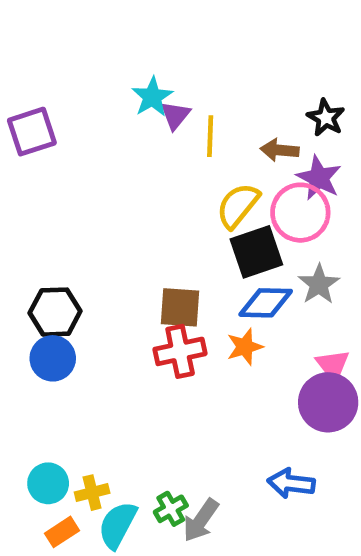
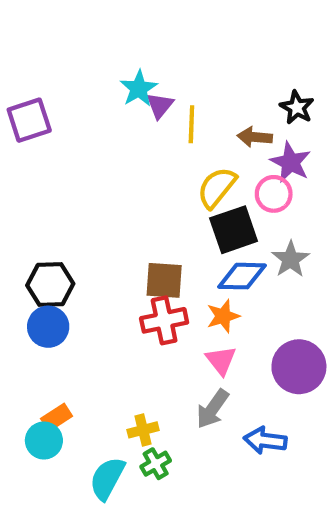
pink circle: (300, 213) -> (274, 194), size x0.7
pink triangle: (333, 365) -> (221, 360), moved
yellow cross: (92, 493) -> (143, 430), moved
gray arrow: (201, 520) -> (213, 409), moved
orange rectangle: (62, 532) -> (57, 417), moved

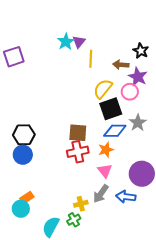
purple triangle: (160, 105) -> (79, 42), moved
yellow cross: (143, 430) -> (81, 204), moved
blue arrow: (265, 440) -> (126, 197), moved

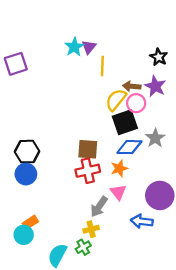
brown arrow: (121, 65) -> (132, 86), moved
pink circle: (130, 92) -> (136, 103), moved
gray arrow: (101, 194) -> (99, 207), moved

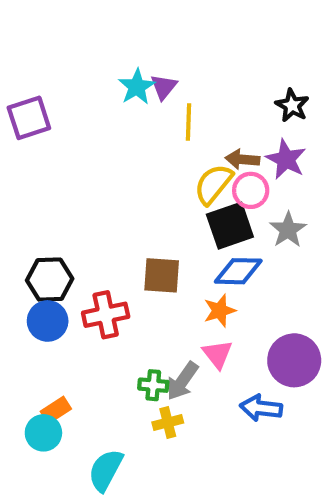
gray star: (155, 138) -> (288, 230), moved
red cross: (88, 171) -> (106, 315), moved
green cross: (83, 247) -> (153, 385), moved, turned 35

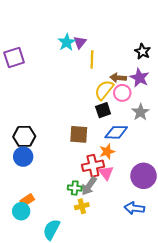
black square: (230, 226) -> (103, 110), moved, size x0.7
red cross: (106, 315) -> (93, 166), moved
blue arrow: (261, 408) -> (134, 208), moved

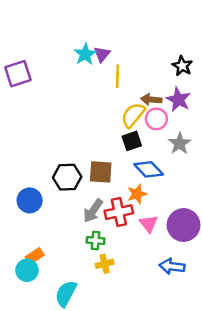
blue diamond: (116, 132) -> (149, 169), turned 45
black hexagon: (24, 136) -> (67, 177), moved
pink triangle: (106, 173) -> (149, 224), moved
gray arrow: (89, 186) -> (93, 211), moved

